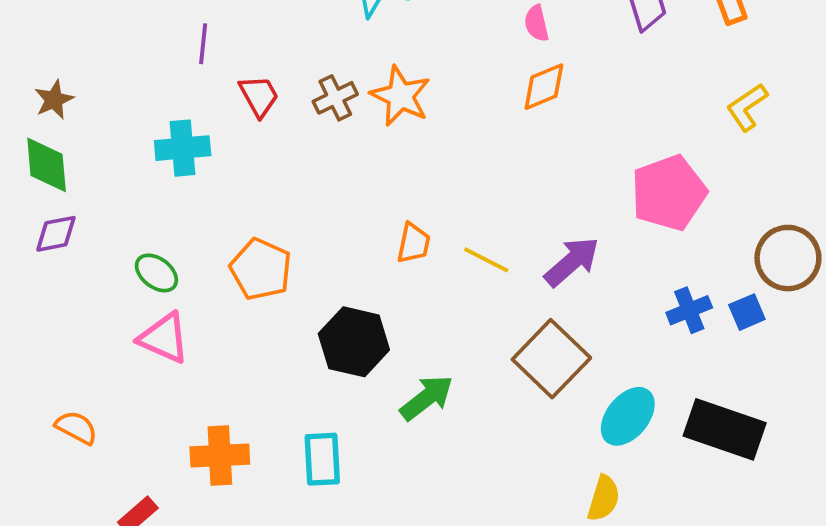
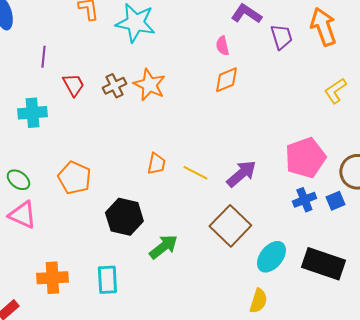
pink pentagon: (669, 193) -> (305, 158), moved

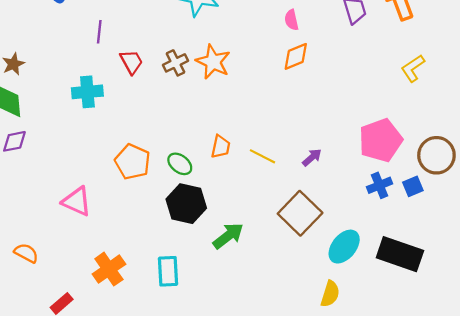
purple arrow: (241, 174) -> (312, 157), size x0.6
green ellipse: (18, 180) -> (180, 164), moved
orange cross: (52, 278) -> (109, 269), turned -32

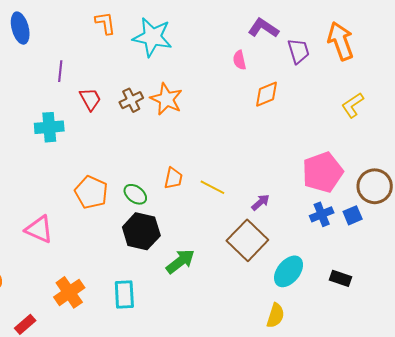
orange diamond: (296, 56) -> (266, 94), moved
purple arrow: (312, 157) -> (260, 202), moved
black rectangle: (400, 254) -> (341, 278), size x0.5

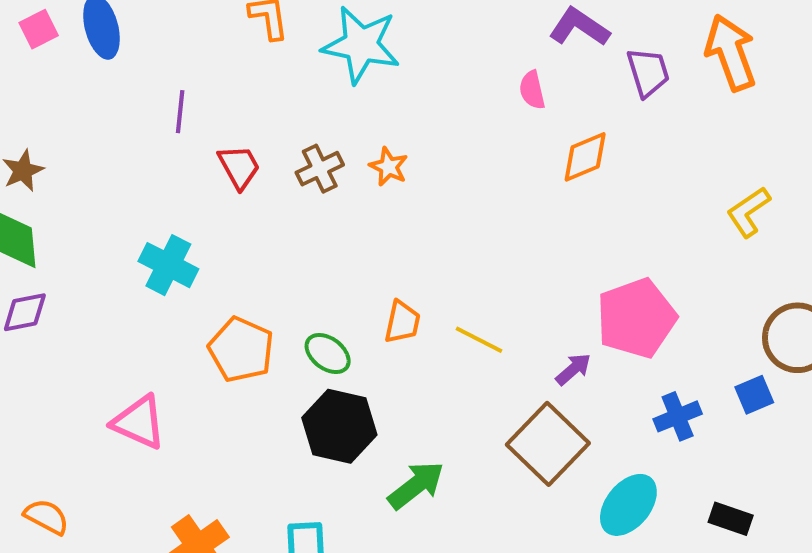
orange star: (166, 99) -> (389, 167), size x0.6
yellow L-shape: (353, 105) -> (748, 212), moved
cyan cross: (49, 127) -> (168, 265), moved, turned 32
pink pentagon: (323, 172) -> (636, 318), moved
blue cross: (322, 214) -> (678, 416), moved

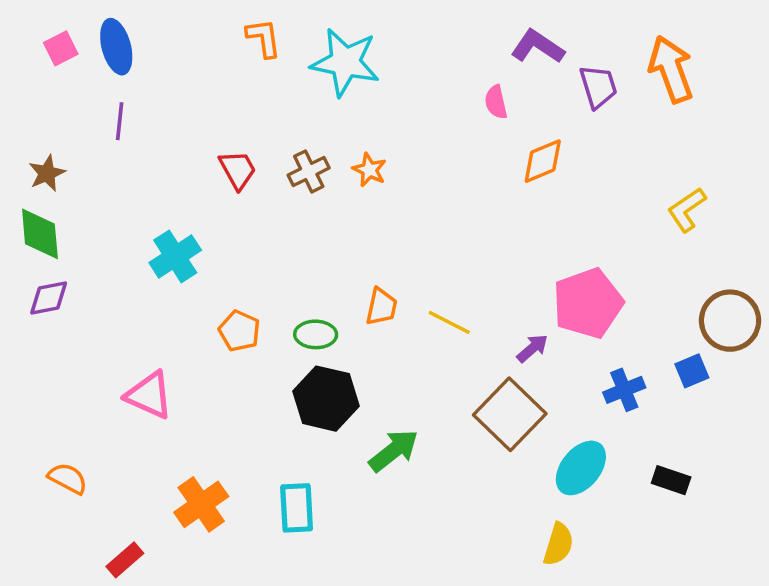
purple line: (180, 112) -> (120, 121), moved
cyan cross: (168, 265) -> (175, 256), turned 30
orange pentagon: (241, 350) -> (239, 331), size x0.7
green ellipse: (328, 353) -> (316, 334), turned -36

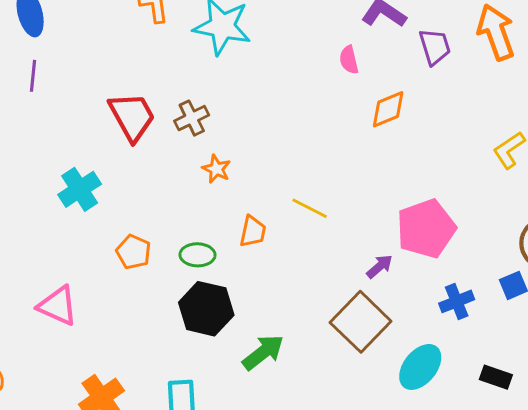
red trapezoid: (238, 170) -> (132, 117), size x1.5
orange star: (369, 170) -> (216, 169), moved
yellow line: (449, 322) -> (310, 208), moved

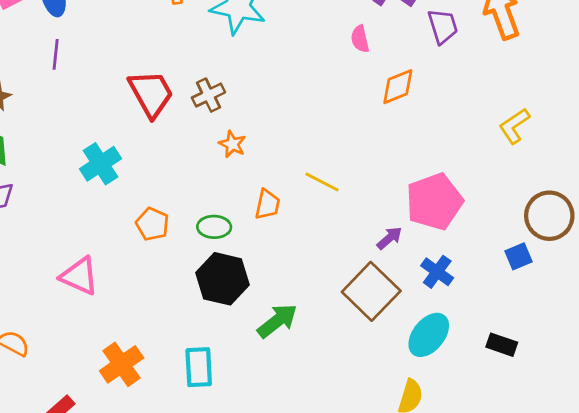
blue cross: (457, 301) -> (437, 272), moved, turned -32

